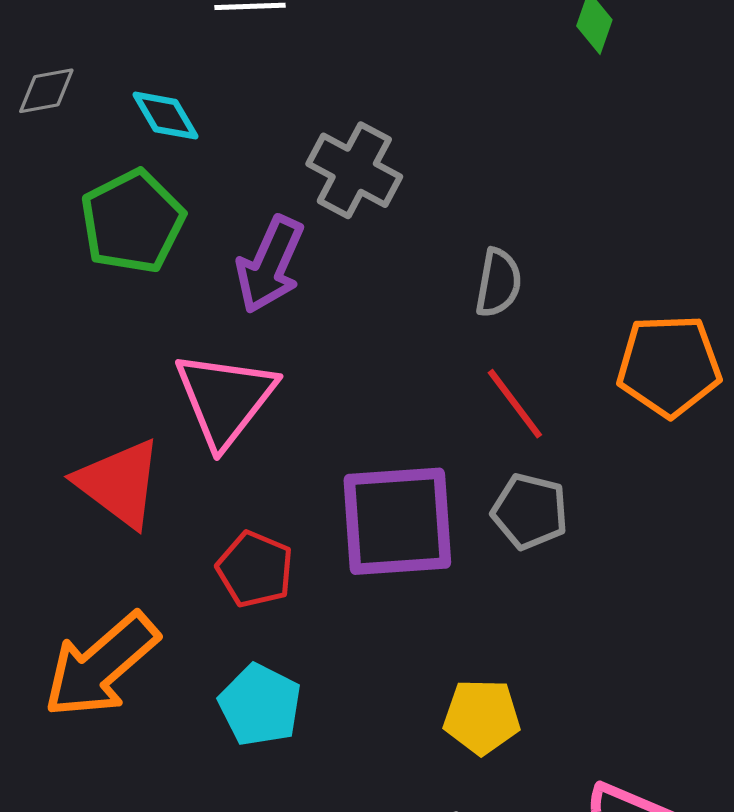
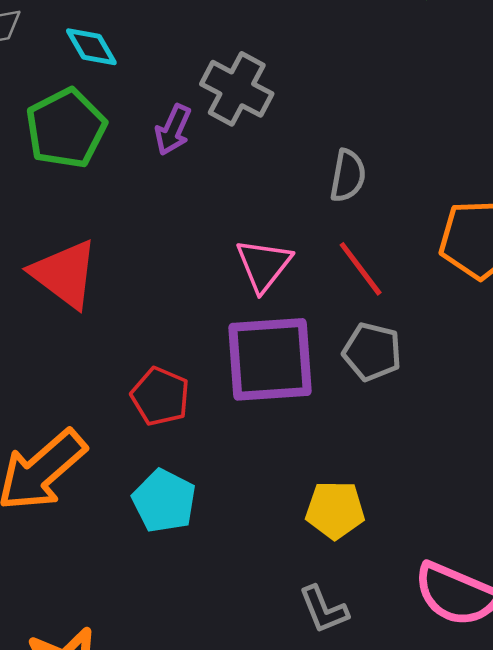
purple arrow: (270, 265) -> (173, 130), moved, size x0.7
pink triangle: (225, 399) -> (264, 265), moved, size x0.7
red triangle: (119, 483) -> (65, 274), moved

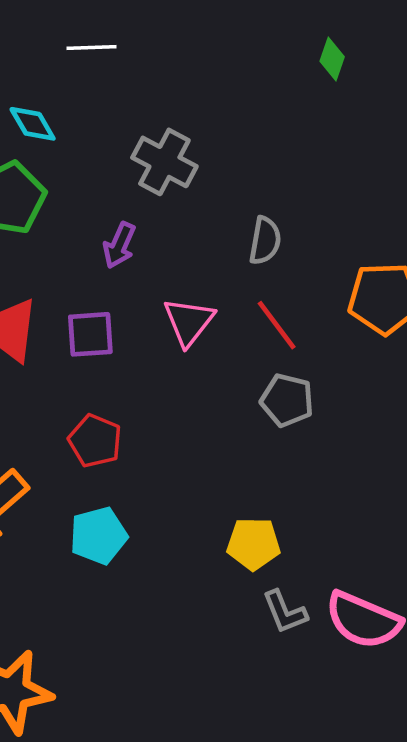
purple arrow: (173, 130) -> (119, 245), moved
purple square: (270, 359) -> (90, 334), moved, size x0.6
cyan pentagon: (164, 501) -> (98, 536), turned 30
gray L-shape: (324, 609) -> (285, 612), moved

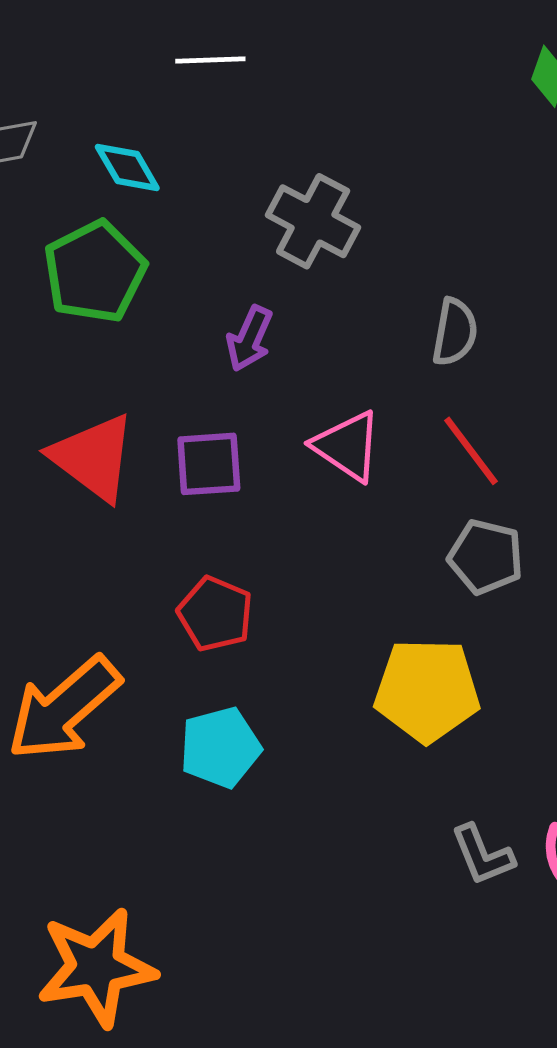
pink triangle: (189, 322) -> (347, 446), turned -34
yellow pentagon: (253, 544) -> (427, 690), moved, size x1.4

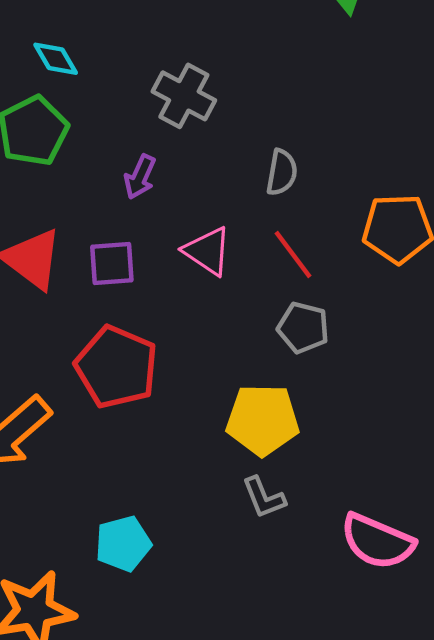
red pentagon: (215, 614) -> (116, 367), size x1.6
cyan pentagon: (220, 747) -> (123, 544), moved
gray L-shape: (482, 855) -> (264, 497), moved

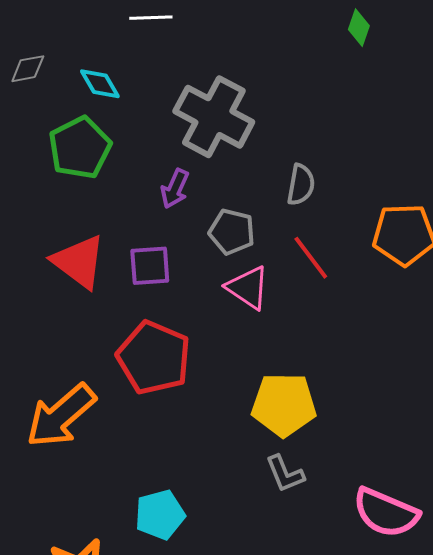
gray cross: (184, 96) -> (214, 117), size x1.4
pink triangle: (207, 251) -> (248, 288), moved
gray pentagon: (303, 328) -> (232, 232), moved

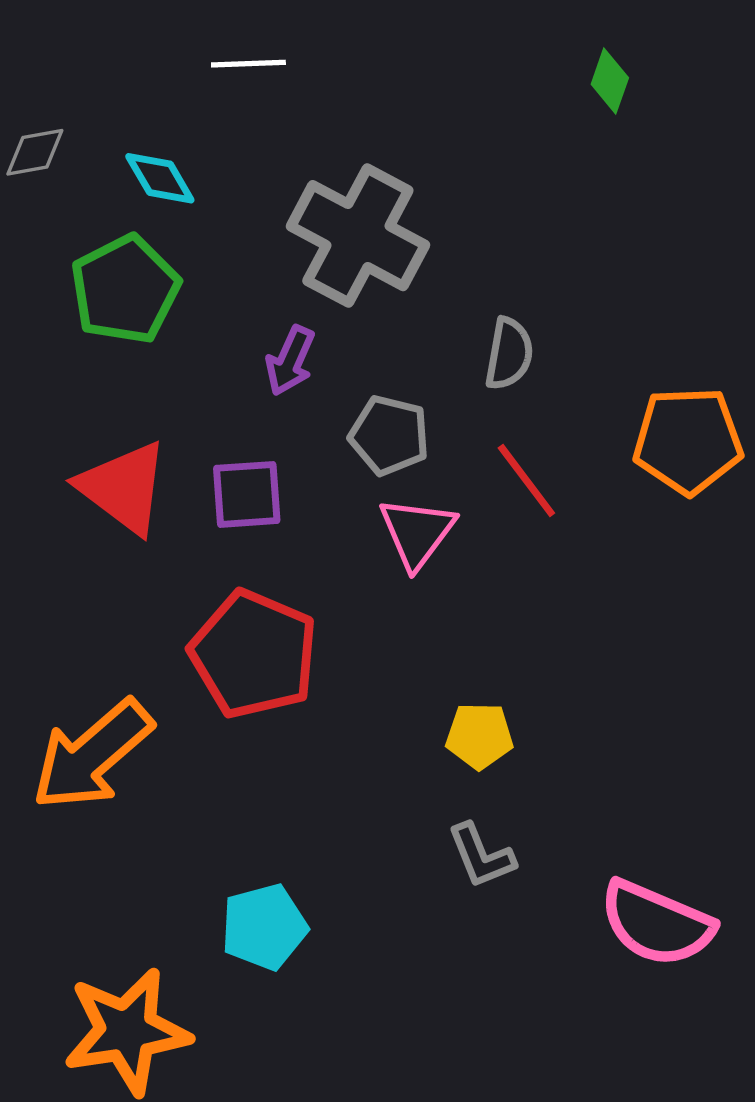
pink triangle: (248, 288) -> (417, 533), turned 33
yellow pentagon: (284, 405) -> (479, 736), size x0.6

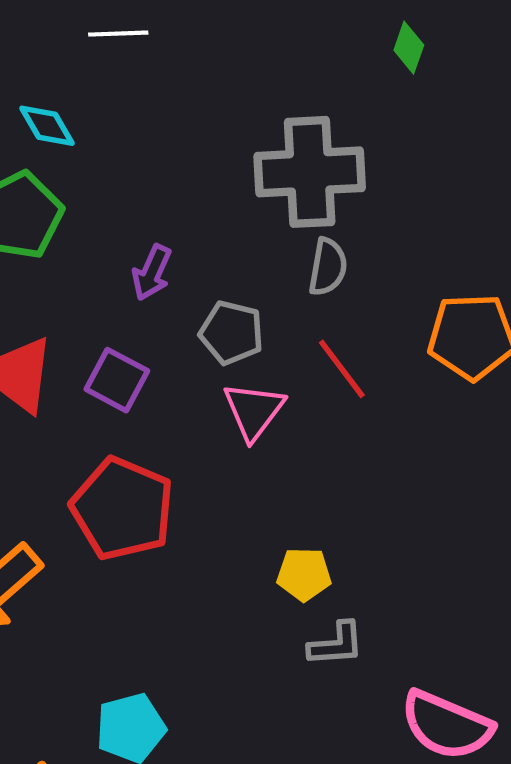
gray cross: (358, 236) -> (310, 172), moved, turned -31
purple square: (247, 494) -> (117, 380), turned 32
gray L-shape: (481, 856) -> (336, 644), moved, turned -72

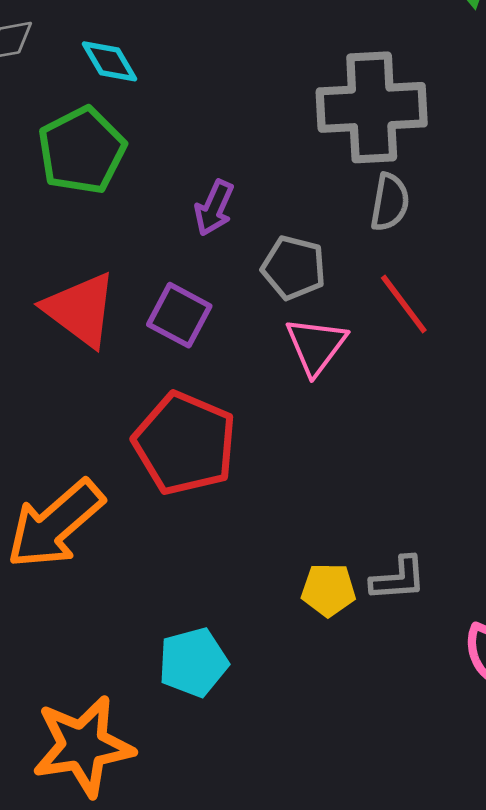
yellow pentagon: (304, 574) -> (328, 590), moved

